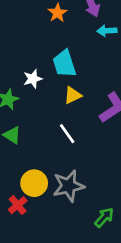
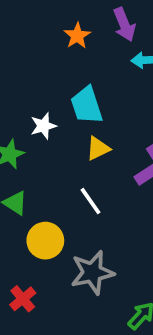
yellow circle: (34, 183) -> (45, 241), moved

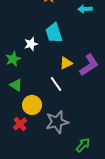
yellow triangle: (98, 148) -> (66, 63), moved
red cross: (23, 299) -> (20, 124), moved

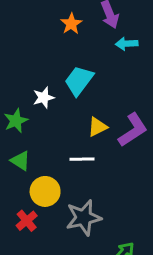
cyan trapezoid: (54, 33) -> (79, 81), turned 55
white line: (56, 84) -> (82, 159), turned -56

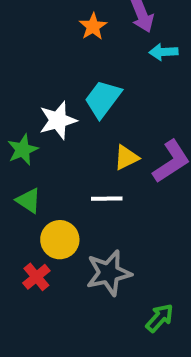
white star: (44, 98) -> (58, 120), size x1.4

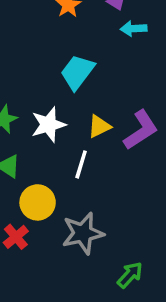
white star: (58, 120) -> (48, 125), moved
white line: (107, 199) -> (81, 164), turned -72

